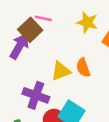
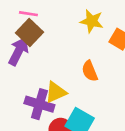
pink line: (43, 18) -> (28, 14), moved
yellow triangle: (61, 71) -> (56, 92), moved

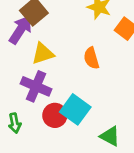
yellow triangle: (56, 92) -> (43, 54), moved

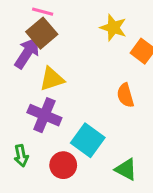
orange semicircle: (91, 58) -> (125, 95), moved
red circle: (55, 115) -> (63, 165), moved

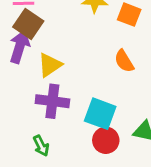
red circle: (63, 165) -> (106, 140), moved

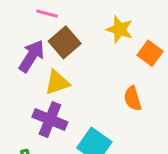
brown square: (28, 24) -> (65, 42), moved

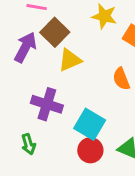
yellow triangle: (57, 82) -> (70, 60), moved

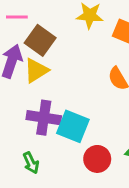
yellow triangle: (70, 60) -> (36, 70), moved
cyan square: (90, 124) -> (73, 126), moved

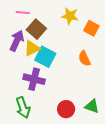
cyan square: (73, 126) -> (45, 57), moved
green arrow: (31, 163) -> (23, 108), size x1.5

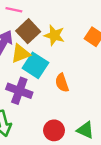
yellow star: (70, 16) -> (54, 35), moved
orange semicircle: (84, 58) -> (62, 83), moved

